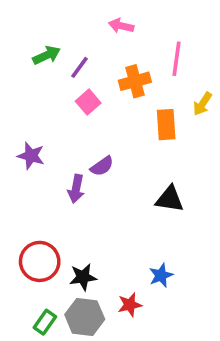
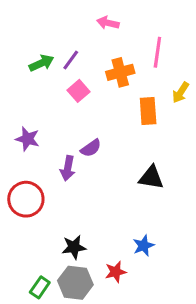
green arrow: (47, 55) -> (41, 63), moved
red circle: (40, 261) -> (26, 199), moved

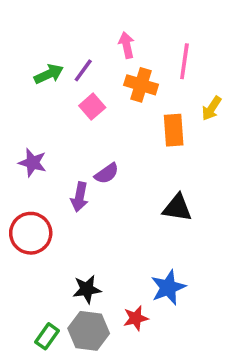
pink arrow: (108, 23) -> (127, 45), moved, turned 65
orange cross: (120, 72) -> (141, 85), turned 32
blue star: (143, 246) -> (168, 287), size x1.4

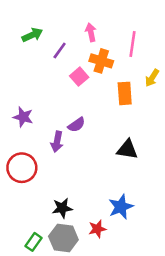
green arrow: (49, 74) -> (32, 35), moved
pink square: (92, 107) -> (79, 77), moved

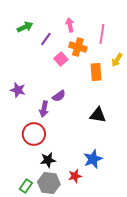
red circle: (22, 168) -> (34, 134), moved

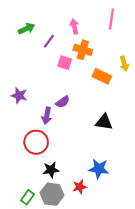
pink line: (102, 34) -> (111, 19), moved
pink square: (61, 59) -> (65, 63), turned -32
yellow arrow: (117, 60) -> (124, 64), turned -48
orange rectangle: (96, 72) -> (102, 76), turned -60
blue star: (93, 159) -> (99, 169), turned 30

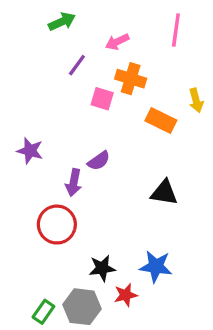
pink arrow: (74, 26) -> (117, 42), turned -104
green arrow: (27, 29) -> (62, 22), moved
black star: (51, 170) -> (102, 268), moved

